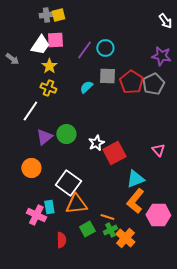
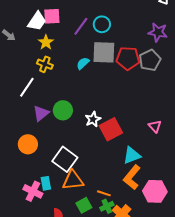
gray square: (107, 76) -> (104, 52), size x1.4
red pentagon: (131, 82) -> (128, 58), turned -30

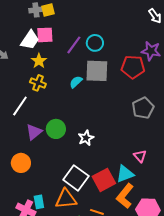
red pentagon: (128, 58) -> (133, 67), moved
gray pentagon: (150, 60) -> (143, 108), moved
pink triangle: (155, 126) -> (140, 156), moved
red square: (111, 129) -> (104, 180), moved
white square: (65, 159) -> (76, 178), moved

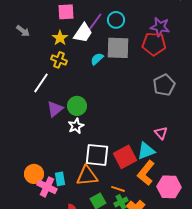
white trapezoid: (30, 40) -> (83, 33), moved
purple star: (151, 51) -> (160, 27), moved
white star: (86, 138) -> (76, 126), moved
orange circle: (21, 163) -> (34, 174), moved
white square: (76, 178) -> (97, 155), turned -30

